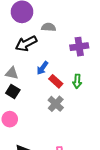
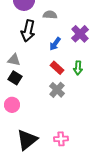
black arrow: (26, 44) -> (28, 31), turned -50
purple cross: (79, 47) -> (80, 34), turned -36
blue arrow: (42, 68) -> (55, 44), moved

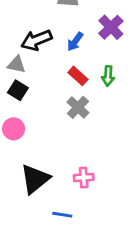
black arrow: (28, 31) -> (36, 40), moved, turned 55

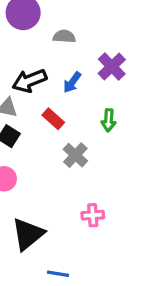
red rectangle: (78, 76) -> (53, 119), moved
pink cross: (84, 178) -> (93, 215), moved

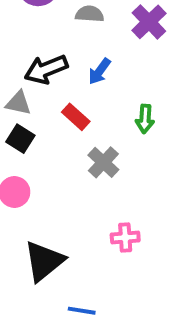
purple cross: (112, 66) -> (149, 22), moved

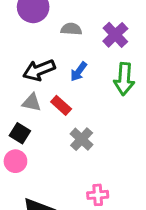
gray triangle: (18, 103) -> (32, 102), moved
green arrow: (145, 119) -> (124, 79), moved, size x1.5
black square: (20, 139) -> (20, 133), moved

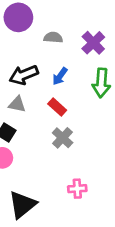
red rectangle: (61, 105) -> (57, 107), moved

